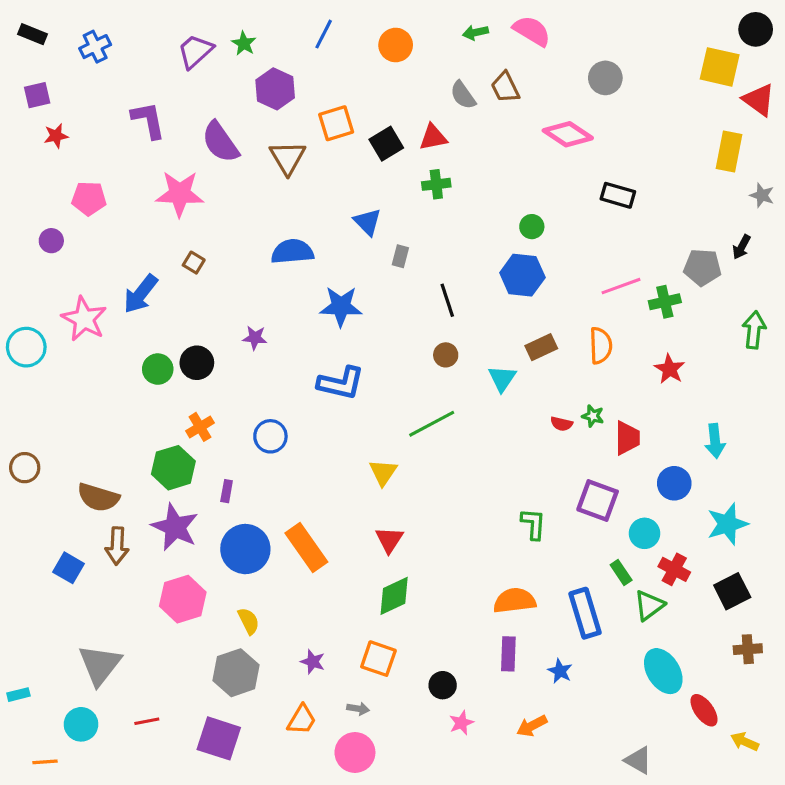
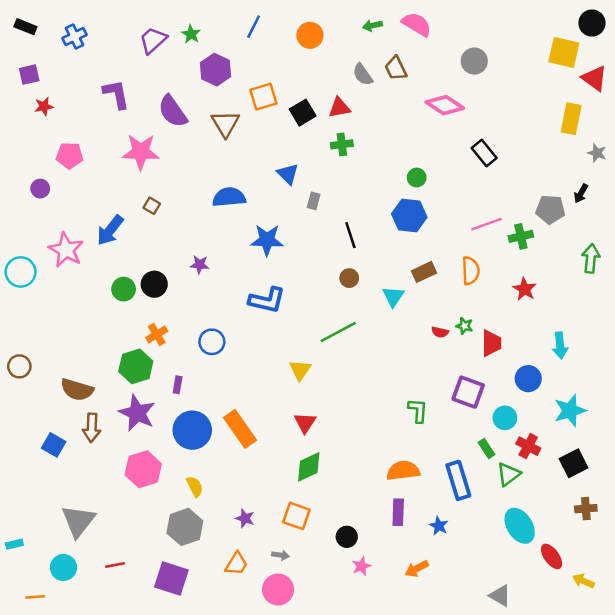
black rectangle: (618, 195) -> (484, 153), turned 35

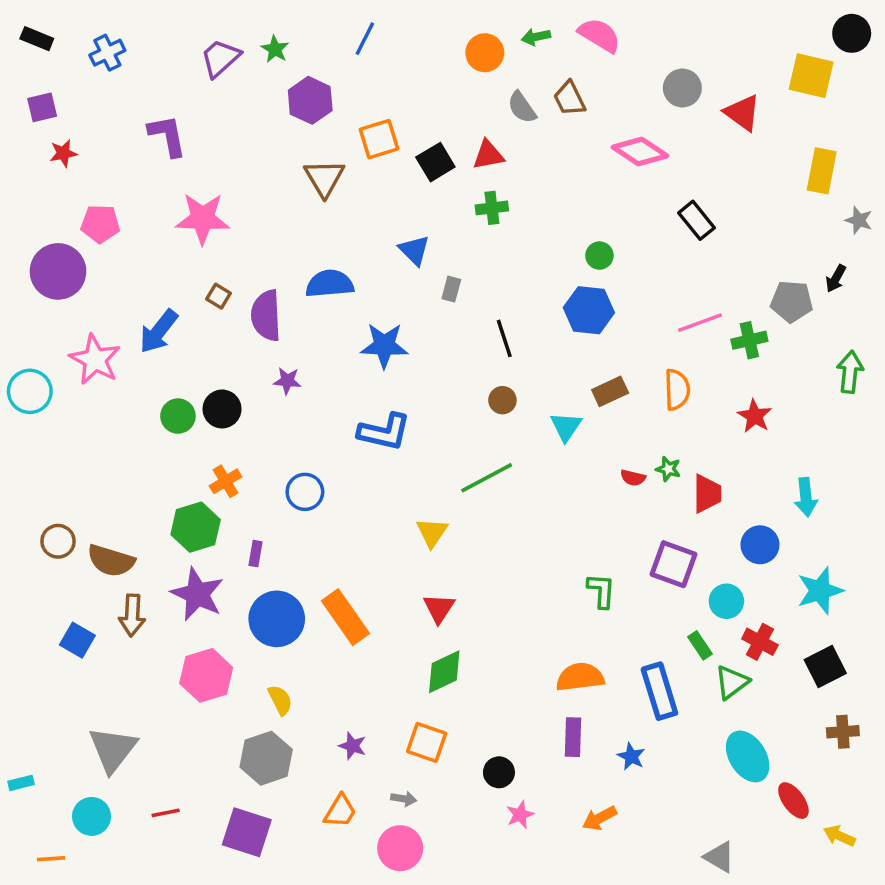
orange circle: (310, 35) -> (485, 53), moved
red triangle: (594, 78) -> (742, 113), moved
purple semicircle: (173, 111) -> (266, 316), moved, turned 32
purple circle: (40, 189) -> (58, 271), size x2.0
brown circle: (19, 366) -> (58, 541), moved

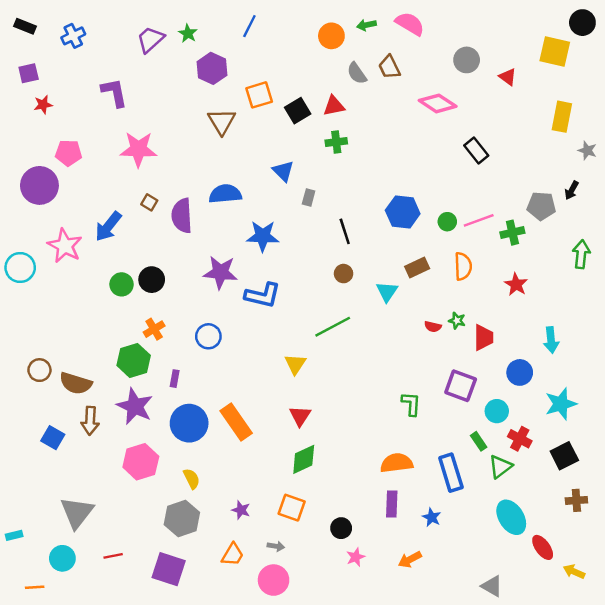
red triangle: (742, 113) -> (508, 77), size x0.7
green circle: (599, 256) -> (447, 222), moved
purple star: (287, 381) -> (220, 272), moved, size x1.8

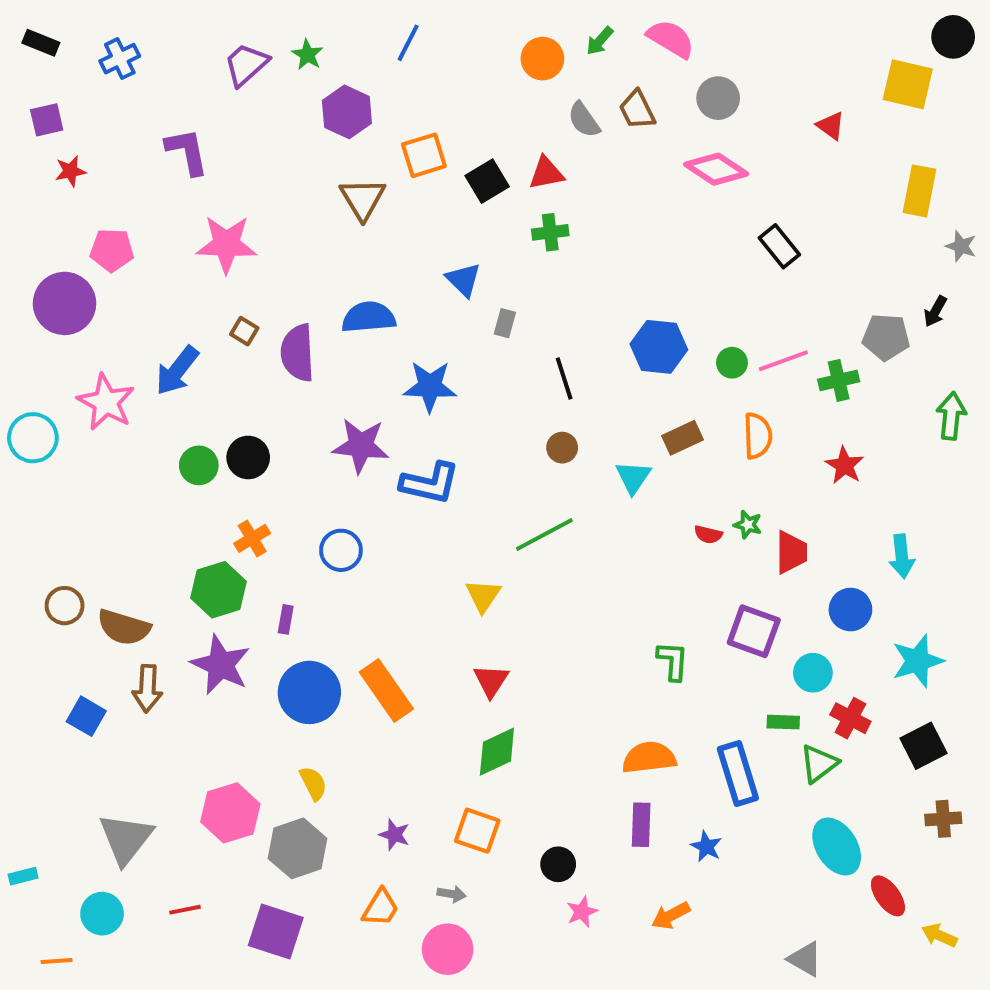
green arrow: (366, 25) -> (600, 41), turned -36
gray circle: (467, 60) -> (718, 98), moved
green rectangle: (479, 441) -> (783, 722), turned -54
pink hexagon: (141, 462) -> (230, 813), moved

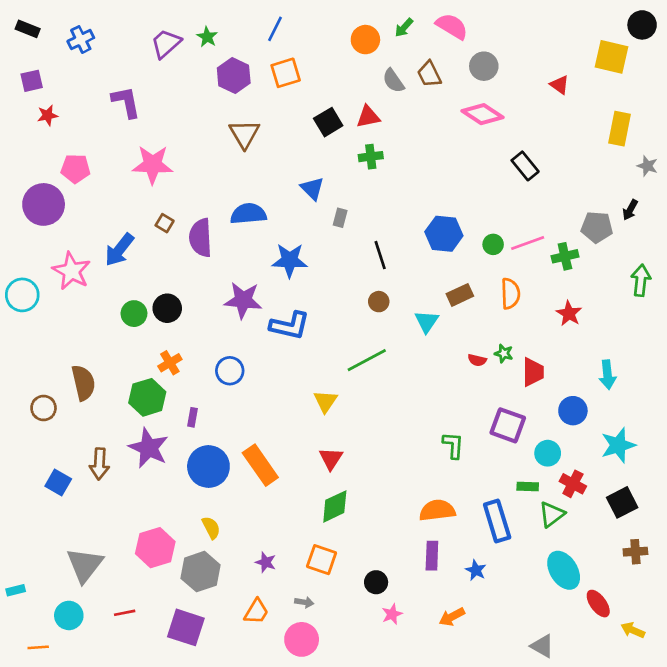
orange square: (424, 155) -> (286, 73), moved
brown semicircle: (124, 627) -> (83, 383), moved, turned -120

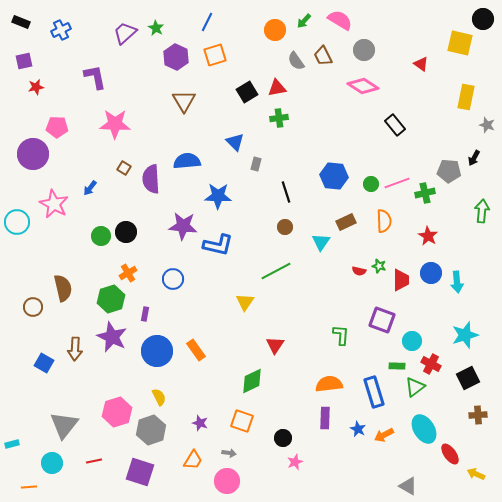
blue arrow: (119, 250) -> (90, 188), size x0.6
blue circle: (573, 411) -> (431, 273), moved
red triangle: (331, 459) -> (275, 345), moved
orange rectangle: (260, 465) -> (196, 350), size x0.7
orange arrow: (452, 617) -> (384, 435), moved

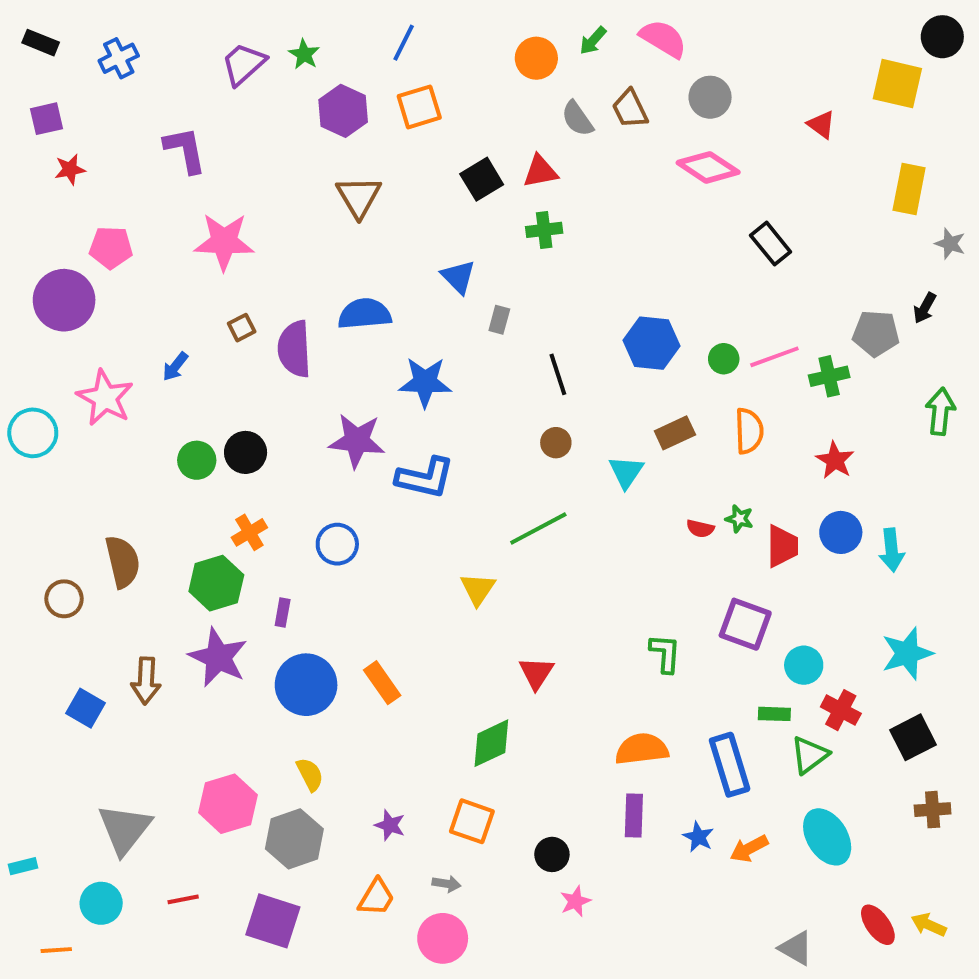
brown square: (124, 168) -> (242, 328), turned 32
red ellipse: (450, 454) -> (878, 925), moved

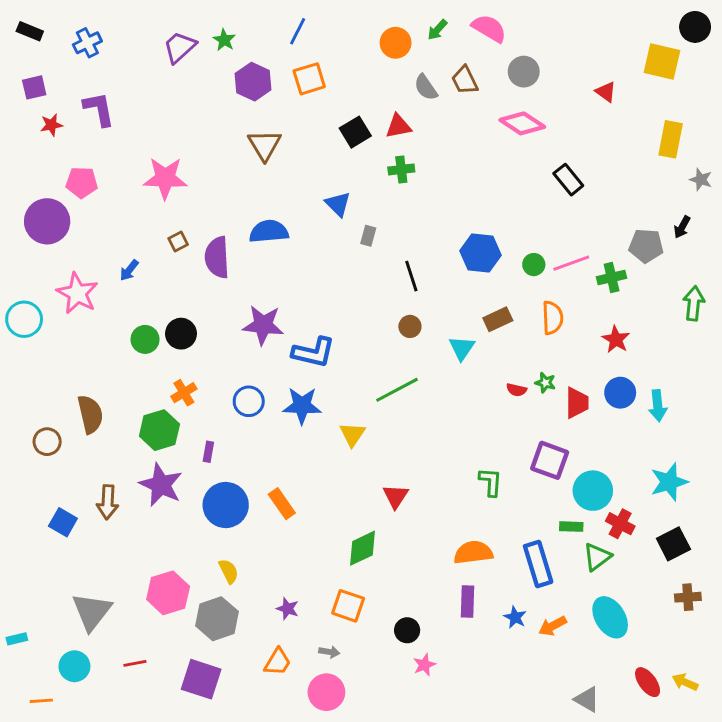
purple L-shape: (185, 150) -> (99, 109), moved
blue star: (425, 382) -> (302, 406), moved
cyan circle: (804, 665) -> (593, 491), size x1.4

